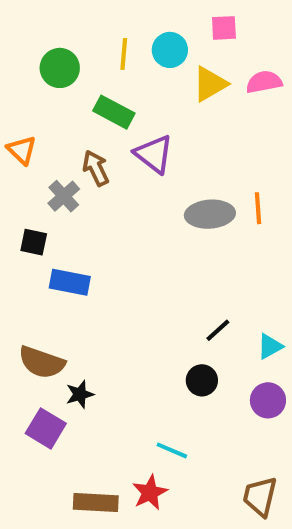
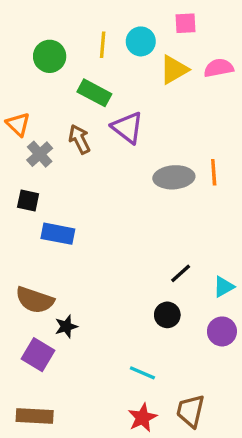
gray cross: (64, 196) -> (40, 154), moved
red star: (150, 492) -> (142, 418), moved
brown trapezoid: (260, 496) -> (190, 411), moved
brown rectangle: (96, 502) -> (35, 416), moved

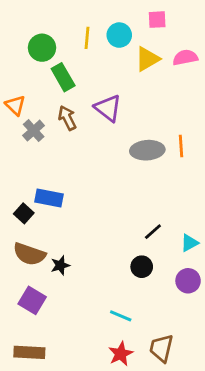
green rectangle: (94, 93) -> (63, 77), moved, turned 32
black square: (28, 201) -> (24, 213), moved, turned 30
black star: (66, 326) -> (60, 265), moved

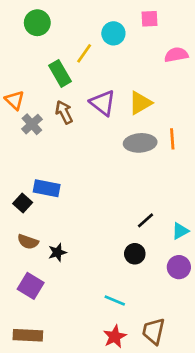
yellow line: (87, 38) -> (84, 53), moved, turned 30
green circle: (42, 48) -> (37, 23), moved
yellow triangle: (147, 59) -> (140, 103), moved
brown semicircle: (29, 254) -> (28, 242), size x0.7

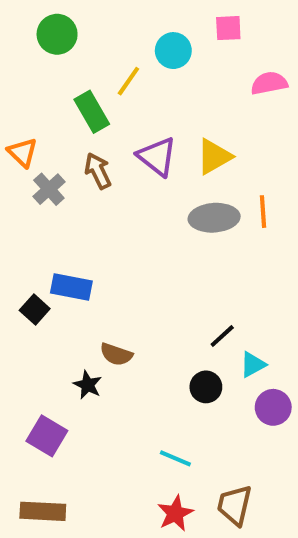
cyan triangle: (180, 231) -> (253, 365), moved
brown semicircle: (28, 242) -> (116, 354), moved
black star: (57, 252) -> (88, 385), turned -30

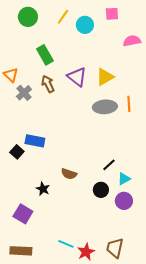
yellow line: (128, 81) -> (63, 17), moved
brown semicircle: (116, 354) -> (69, 174), moved
purple circle: (273, 407) -> (124, 201), moved
cyan line: (175, 458) -> (66, 244), moved

